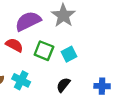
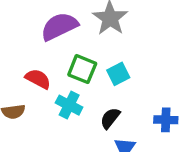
red semicircle: (14, 45) -> (38, 79), moved
cyan cross: (21, 80) -> (69, 105), moved

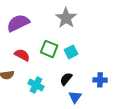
purple semicircle: (59, 26) -> (18, 23), moved
cyan cross: (69, 105) -> (36, 85), moved

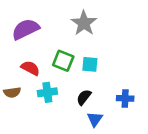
cyan square: (71, 52) -> (90, 64), turned 32
cyan cross: (36, 85) -> (47, 92), moved, turned -35

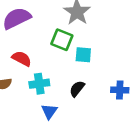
green square: (63, 61) -> (62, 40), moved
blue triangle: (95, 119) -> (49, 111), moved

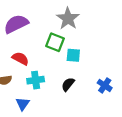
blue cross: (120, 90) -> (105, 85), turned 32
blue triangle: (49, 111) -> (23, 104), moved

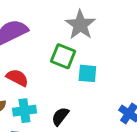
cyan cross: (36, 80) -> (24, 111), moved
black semicircle: (68, 84) -> (60, 116), moved

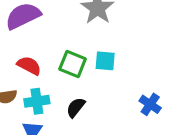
green square: (63, 56) -> (73, 64), moved

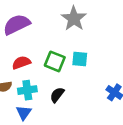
red semicircle: (29, 66) -> (21, 63), turned -48

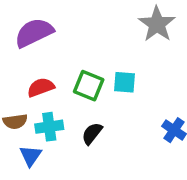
gray star: (74, 19) -> (157, 24), moved
blue triangle: (24, 113) -> (30, 156), moved

